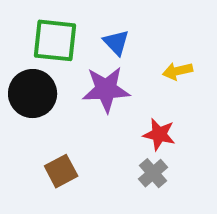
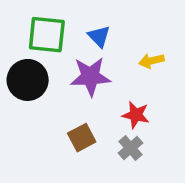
brown square: (61, 171) -> (82, 138), moved

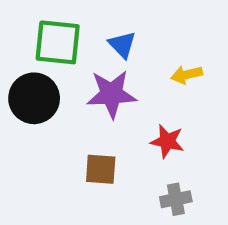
brown square: (82, 138) -> (101, 169), turned 32
gray cross: (131, 148) -> (176, 199), moved, turned 30

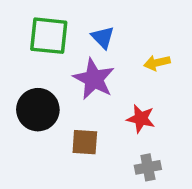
purple star: (111, 94) -> (94, 79), turned 30
black circle: (34, 98) -> (38, 110), moved

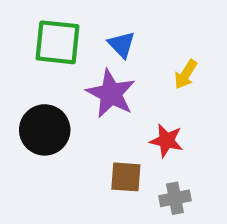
yellow arrow: (157, 63) -> (186, 74), turned -45
brown square: (85, 142) -> (126, 177), moved

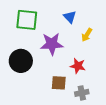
blue triangle: (122, 44) -> (70, 17), moved
purple star: (111, 94) -> (52, 44), turned -30

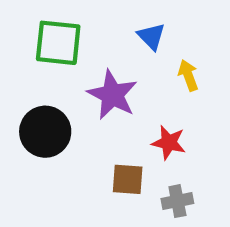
yellow arrow: (87, 35) -> (188, 75), turned 128
purple star: (52, 44) -> (112, 95), turned 30

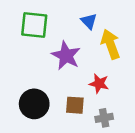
yellow arrow: (188, 75) -> (110, 44), size x1.6
black circle: (45, 132) -> (34, 104), moved

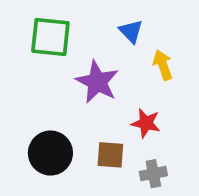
yellow arrow: (110, 44) -> (163, 65), size x0.7

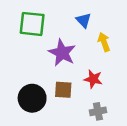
brown square: (110, 155) -> (63, 90), moved

